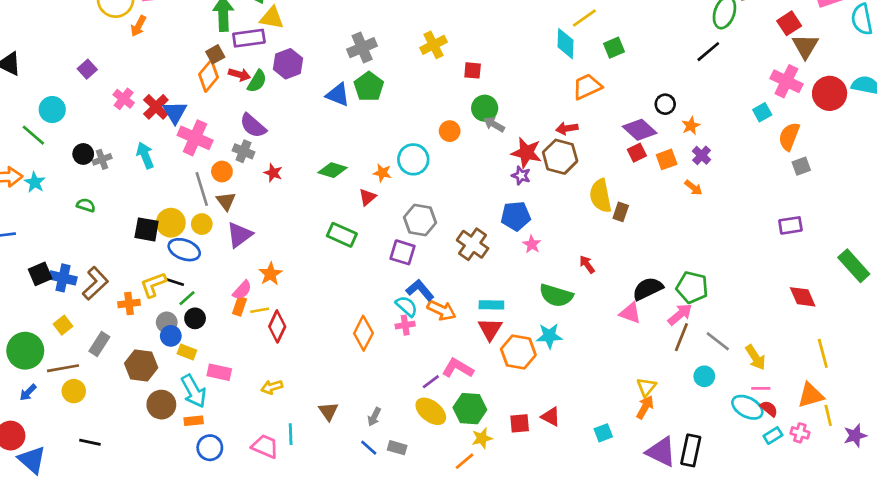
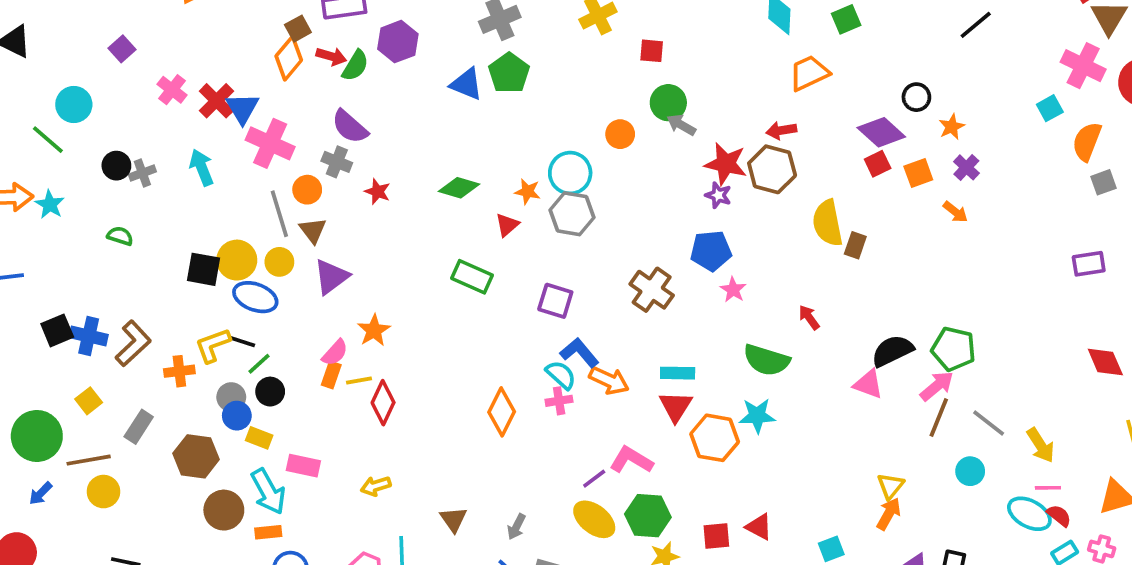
gray hexagon: (420, 220) -> (572, 214), moved

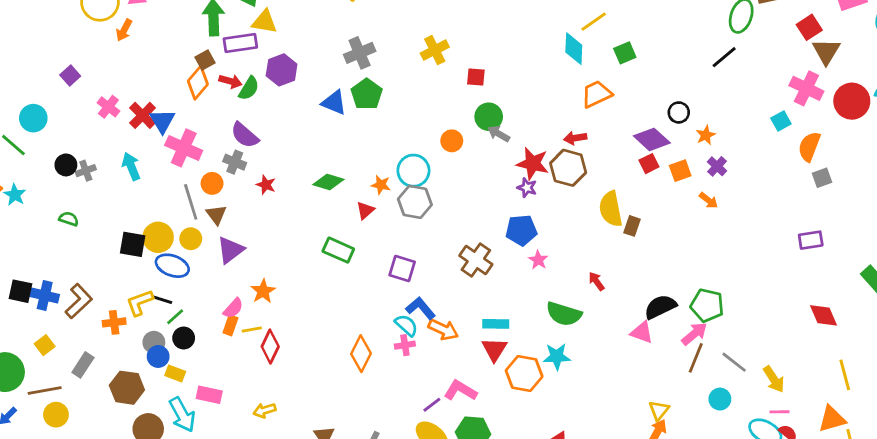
black square: (57, 330) -> (21, 291), turned 35

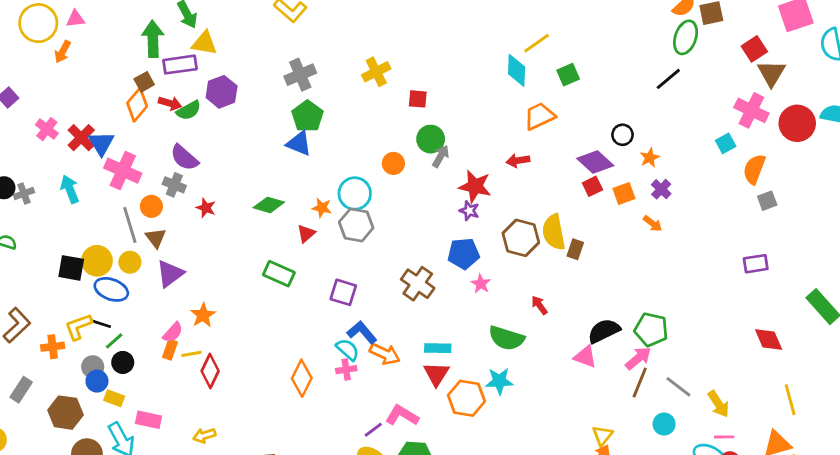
green semicircle: (249, 88) -> (189, 110), turned 30
blue triangle: (334, 103) -> (299, 143), moved
gray arrow: (499, 134) -> (441, 156), turned 90
brown hexagon: (568, 168) -> (521, 238), moved

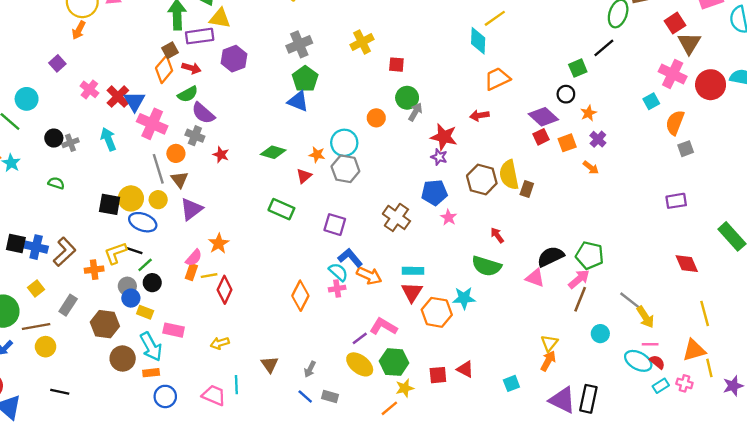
orange arrow: (63, 52) -> (79, 30), moved
green square: (568, 75) -> (578, 68), moved
green semicircle: (189, 110) -> (188, 94), moved
green semicircle: (507, 338) -> (487, 266), moved
gray line: (678, 387) -> (630, 300), moved

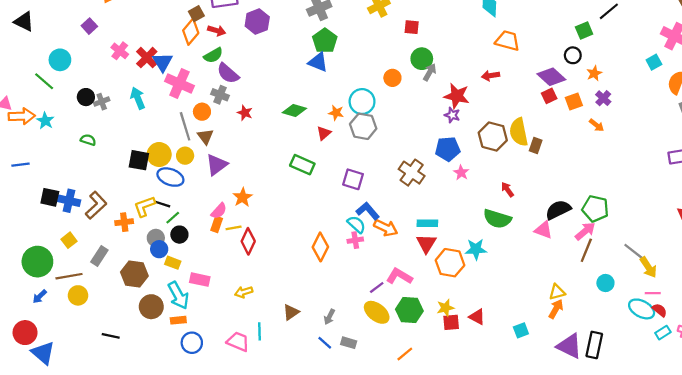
orange trapezoid: (497, 79) -> (507, 41), turned 40
yellow triangle: (549, 343) -> (557, 292), turned 36
brown triangle: (270, 364) -> (291, 312), turned 30
yellow star: (405, 388) -> (445, 308), moved
black line: (60, 392) -> (111, 336), moved

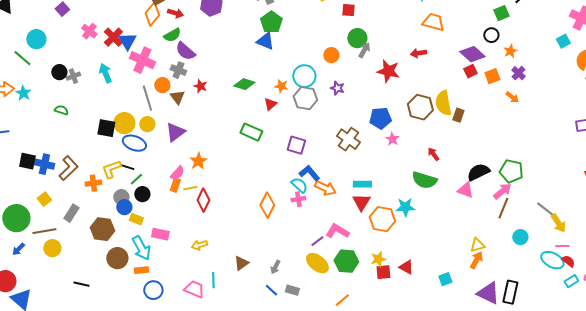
purple star: (452, 115) -> (337, 88), moved
brown triangle: (205, 136) -> (177, 97), moved

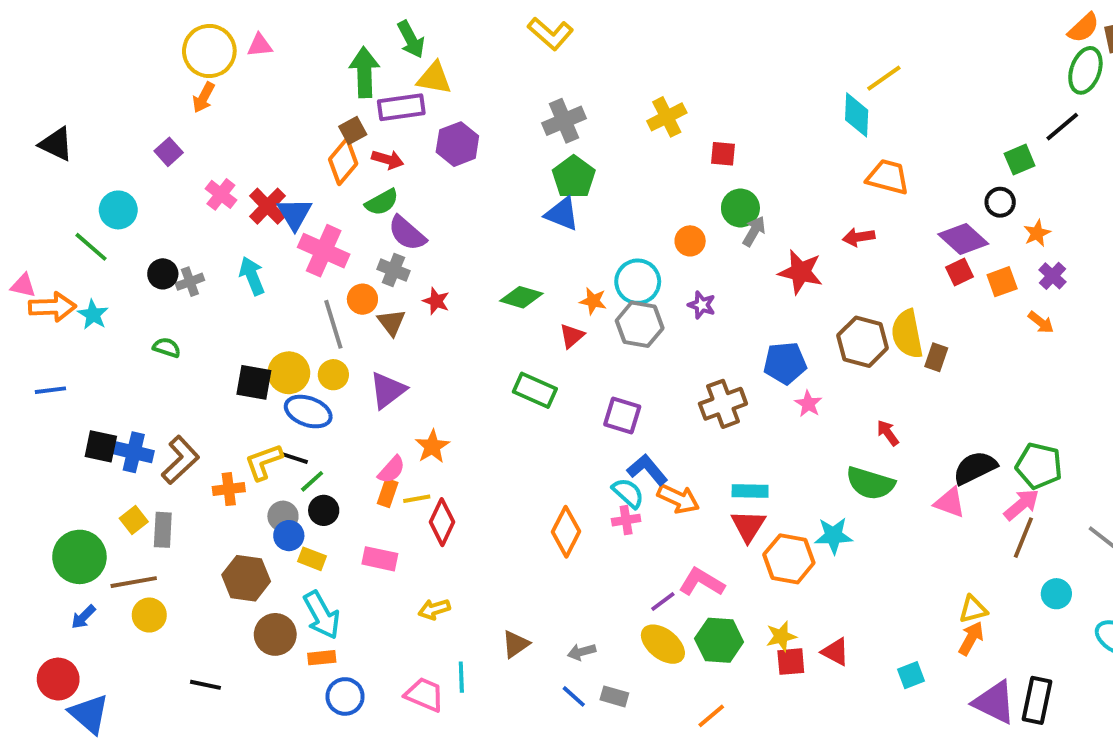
brown cross: (348, 139) -> (723, 404), turned 35
gray rectangle: (71, 213) -> (163, 530), moved, turned -30
pink rectangle: (160, 234) -> (380, 559), moved
gray arrow: (275, 267) -> (581, 652), turned 48

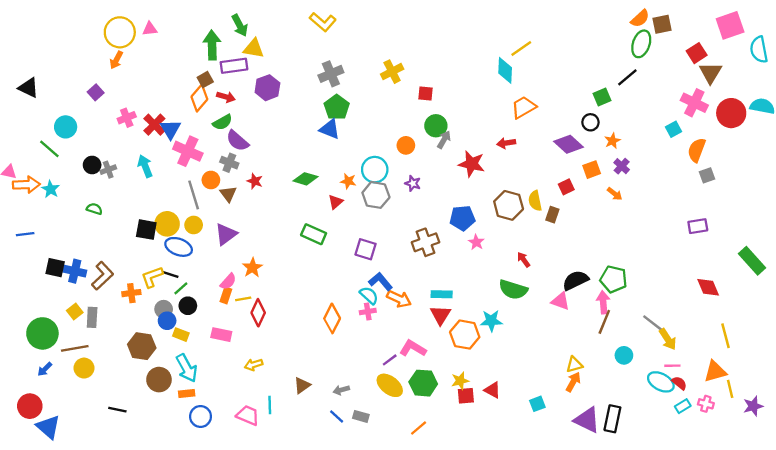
orange trapezoid: (888, 177) -> (524, 107), turned -45
pink cross: (221, 194) -> (127, 118), turned 30
red square: (959, 272) -> (566, 187), moved
yellow semicircle: (907, 334) -> (535, 201), size x0.7
pink arrow: (1021, 505) -> (603, 302), turned -55

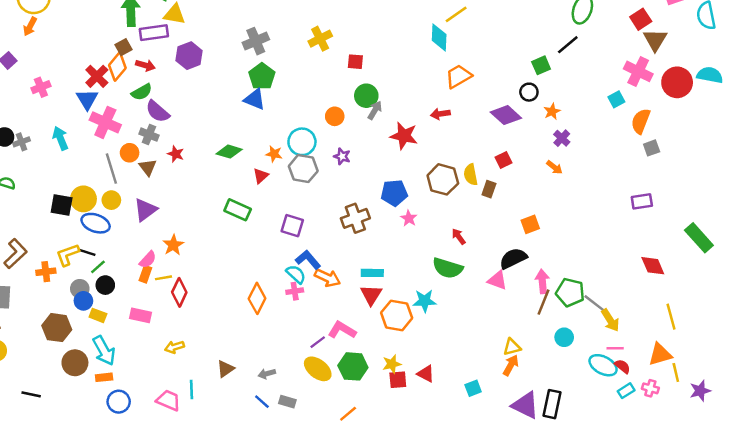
red cross: (154, 125) -> (97, 76), moved
orange square: (592, 170) -> (530, 224), moved
green pentagon: (614, 279) -> (570, 292), moved

